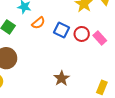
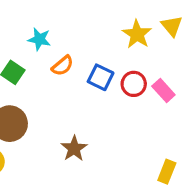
brown star: (62, 78) -> (74, 148), moved

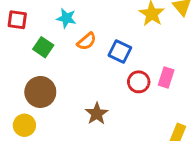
red circle: (134, 84) -> (139, 82), moved
pink rectangle: (163, 91) -> (166, 78), moved, turned 60

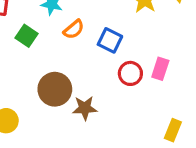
brown circle: (40, 92) -> (55, 89), moved
brown star: (97, 114) -> (85, 108), turned 30

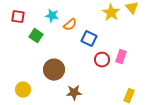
orange semicircle: (74, 29) -> (70, 25), moved
brown star: (85, 108) -> (74, 93), moved

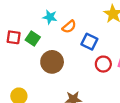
red square: (18, 17) -> (14, 37), moved
brown circle: (54, 70) -> (52, 62), moved

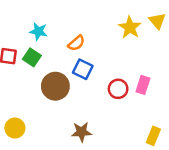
cyan star: (50, 17) -> (38, 31), moved
blue square: (89, 42) -> (83, 69), moved

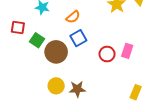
green square: (32, 57) -> (37, 40), moved
blue square: (83, 69) -> (78, 38), turned 35
yellow circle: (15, 128) -> (56, 86), moved

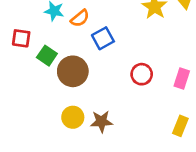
orange semicircle: (73, 17) -> (80, 18), moved
blue square: (78, 38) -> (103, 38), moved
pink rectangle: (127, 51) -> (182, 78), moved

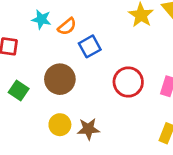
green square: (47, 56) -> (19, 91), moved
red circle: (142, 74) -> (128, 82), size x1.4

